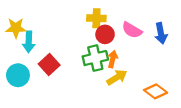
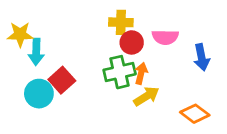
pink semicircle: (132, 30) -> (165, 37), turned -30
blue arrow: (161, 33) -> (202, 57), moved
cyan circle: (18, 75) -> (39, 94), moved

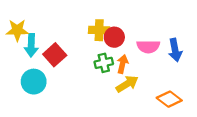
yellow cross: (121, 22) -> (99, 30), moved
pink semicircle: (165, 37) -> (148, 47), moved
green cross: (120, 72) -> (104, 63), size x0.7
red square: (62, 80) -> (55, 55), moved

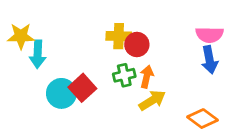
pink semicircle: (148, 47) -> (210, 35), moved
red square: (55, 55) -> (82, 88), moved
cyan circle: (34, 82) -> (61, 93), moved

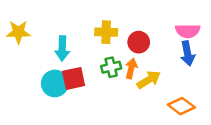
red circle: (137, 45) -> (139, 42), moved
cyan arrow: (38, 54) -> (62, 48), moved
red square: (82, 88) -> (74, 78), turned 30
yellow arrow: (152, 100) -> (149, 80), moved

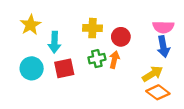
yellow star: (18, 32) -> (30, 25), moved, turned -30
yellow arrow: (149, 80) -> (152, 74), moved
cyan circle: (55, 83) -> (32, 68), moved

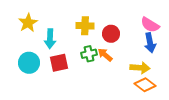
pink semicircle: (163, 27) -> (150, 25), turned 30
orange arrow: (114, 60) -> (105, 55), turned -63
yellow arrow: (152, 74) -> (140, 68), turned 36

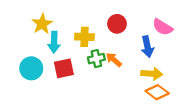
yellow star: (28, 23) -> (42, 24), moved
yellow cross: (85, 26) -> (84, 37), moved
red circle: (111, 34) -> (117, 24), moved
blue arrow: (150, 43) -> (147, 47), moved

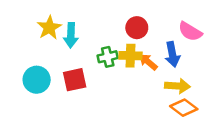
yellow cross: (84, 37) -> (130, 56), moved
cyan arrow: (54, 42) -> (71, 35), moved
green cross: (96, 59) -> (108, 57), moved
orange arrow: (114, 60) -> (148, 62), moved

